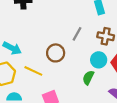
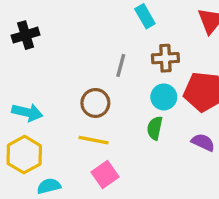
yellow line: (33, 71) -> (94, 140), moved

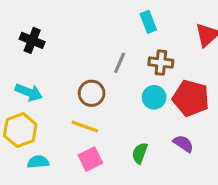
black cross: (26, 35) -> (32, 40), moved, turned 30
green semicircle: (155, 128) -> (140, 153), moved

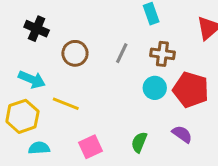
brown circle: (92, 93) -> (75, 53), moved
yellow line: (85, 127) -> (66, 104), moved

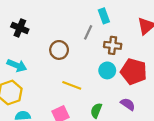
brown circle: (75, 53) -> (59, 50), moved
gray line: (122, 53) -> (88, 32), moved
yellow line: (66, 104) -> (72, 85), moved

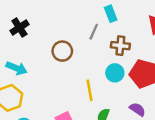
black cross: (20, 28) -> (19, 28), turned 35
yellow line: (72, 85) -> (90, 90), moved, turned 60

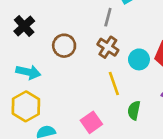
brown cross: (120, 46) -> (108, 47), moved, turned 36
brown circle: (62, 51) -> (64, 46), moved

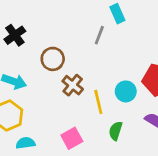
brown cross: (108, 47) -> (73, 85), moved
cyan circle: (139, 59) -> (126, 91), moved

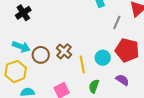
gray line: (99, 35) -> (117, 22), moved
brown circle: (53, 59) -> (41, 55), moved

